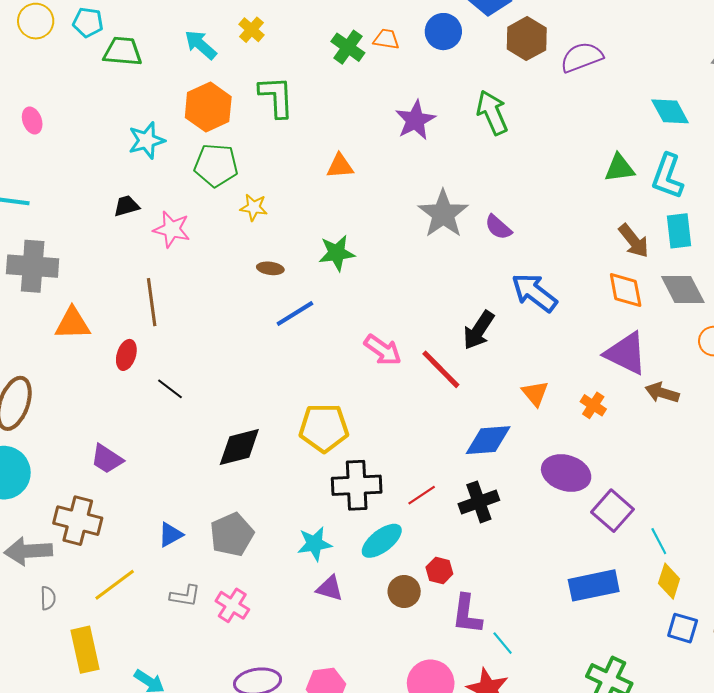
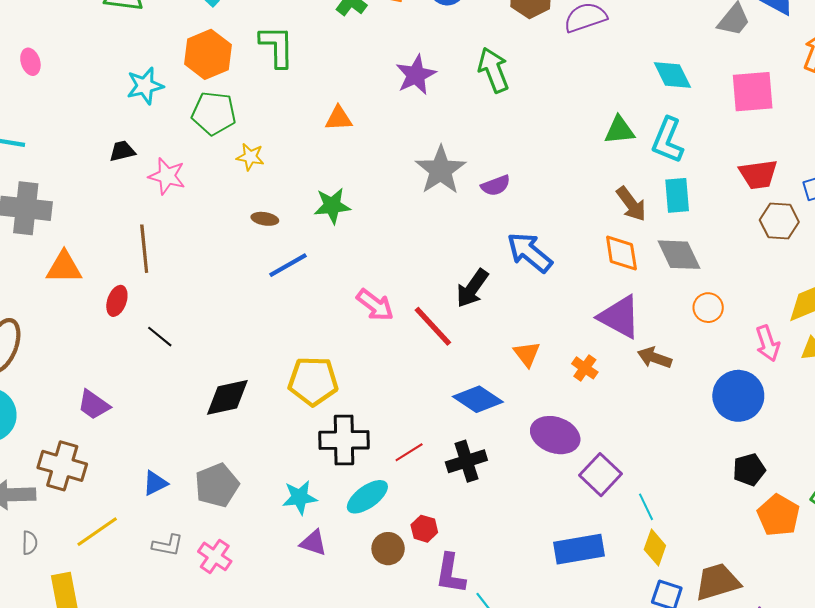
purple semicircle: (498, 227) -> (496, 185), turned -64
blue diamond: (488, 440) -> (478, 399), turned 36

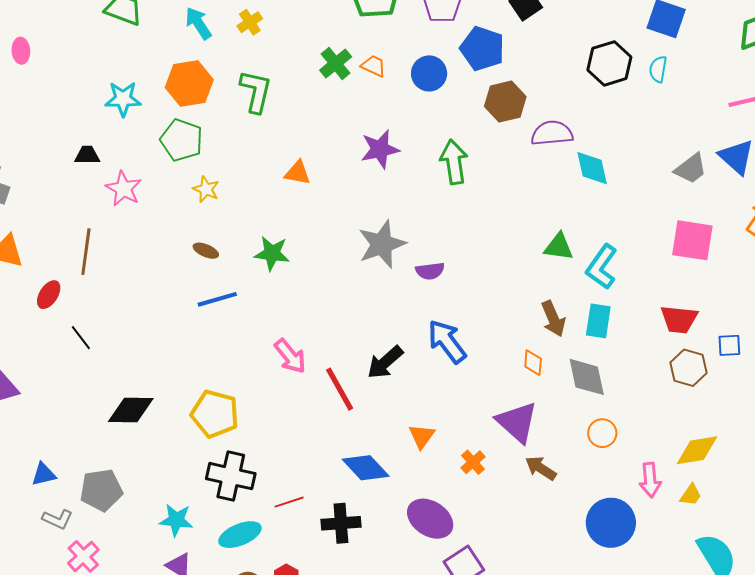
cyan diamond: (672, 75) -> (592, 168), moved
orange diamond: (621, 253) -> (533, 363), size x0.7
gray L-shape: (168, 545) -> (58, 519), moved

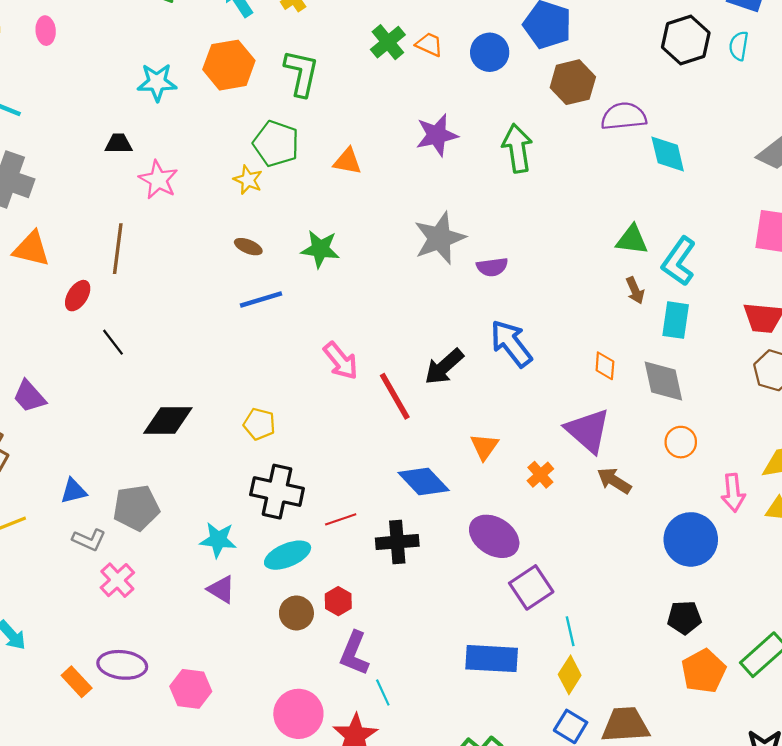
green pentagon: (182, 140) -> (276, 144), moved
brown arrow: (553, 319) -> (635, 290), moved, size x0.7
yellow pentagon: (215, 414) -> (259, 424), size x0.6

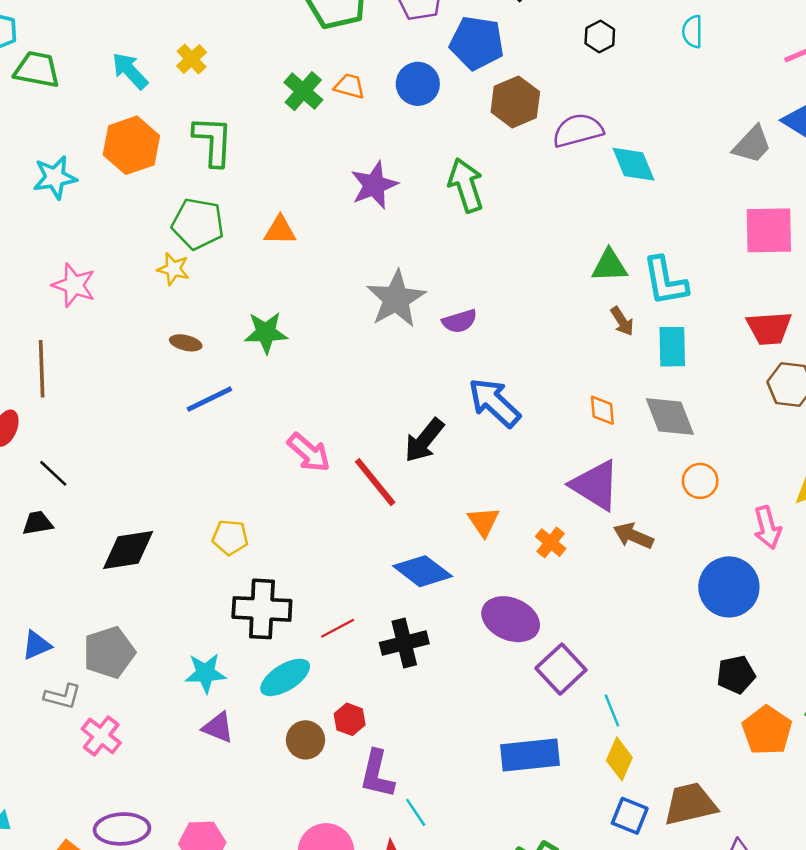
black hexagon: (686, 40) -> (600, 36), moved, size x0.6
black trapezoid: (118, 144) -> (37, 523), moved
cyan L-shape: (679, 261) -> (665, 281), turned -36

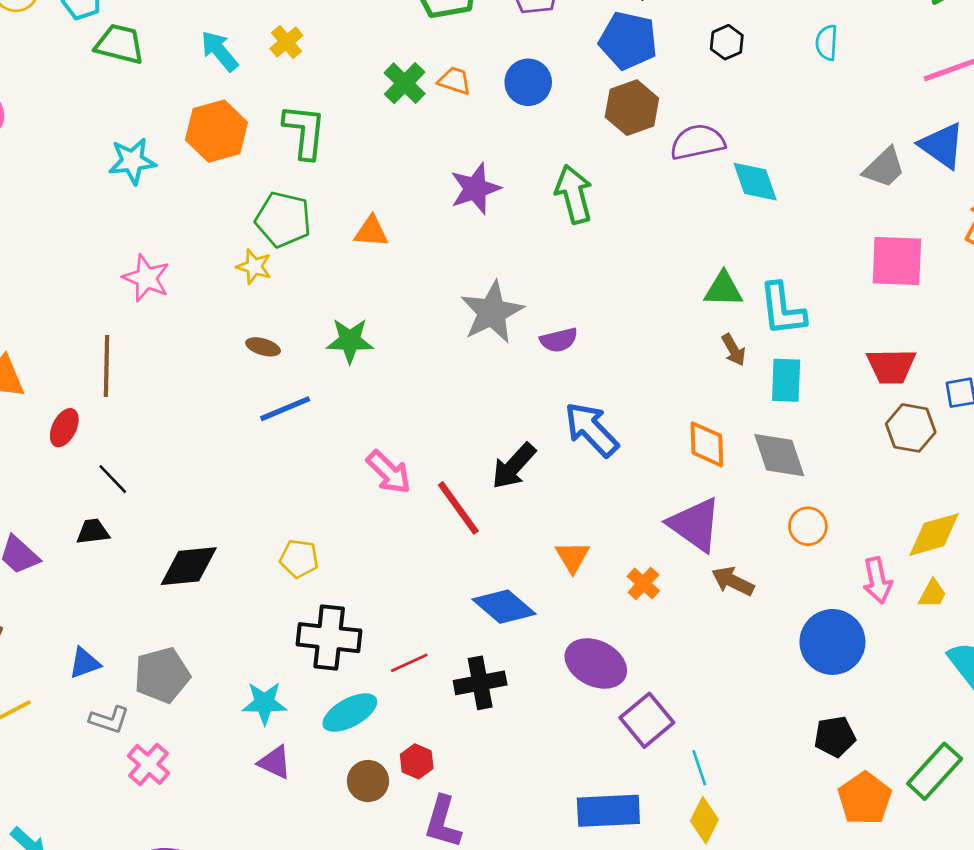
blue pentagon: (477, 43) -> (628, 41), moved
orange diamond: (602, 410) -> (707, 444), size x1.4

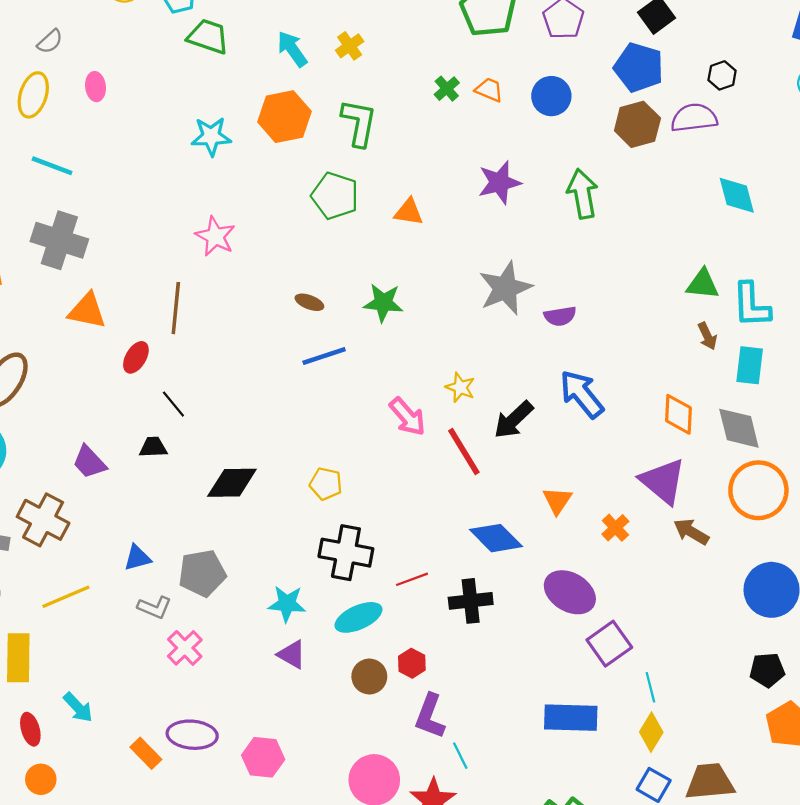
green cross: (405, 83) -> (447, 89), size x0.7
purple semicircle: (698, 142) -> (694, 118), moved
yellow star: (254, 267) -> (460, 387), moved
orange circle: (808, 526) -> (758, 490), size x1.8

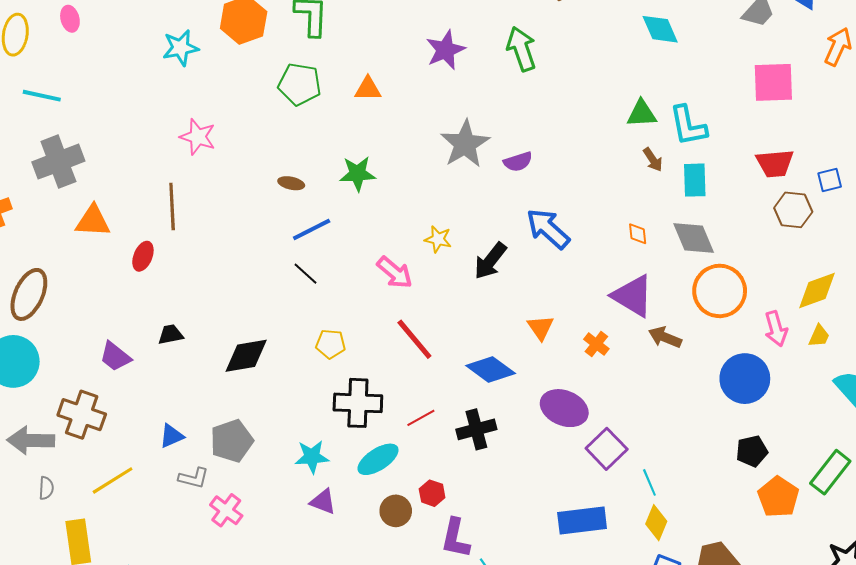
gray cross: (59, 240) -> (58, 162), turned -30
black line: (173, 404) -> (305, 274), moved
orange diamond: (679, 414) -> (638, 234), size x0.6
red line: (464, 451) -> (414, 339), moved

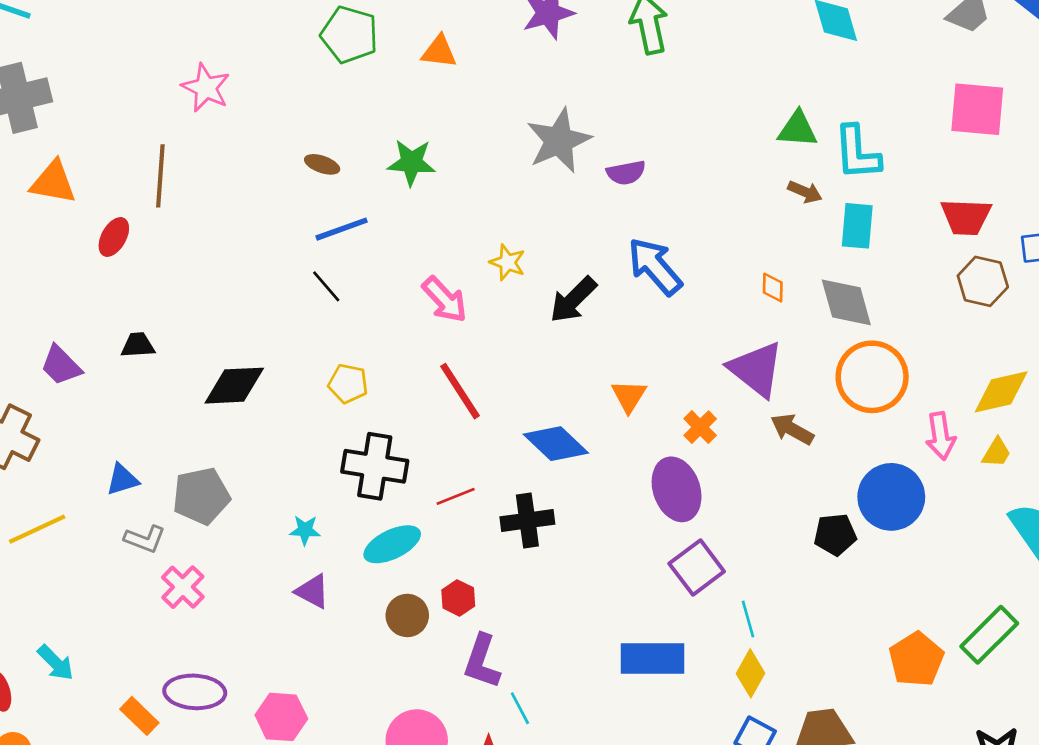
brown arrow: (653, 160) -> (805, 192), turned -40
purple ellipse: (564, 408) -> (677, 489), moved, turned 42
black pentagon: (752, 451) -> (835, 534), moved
cyan star: (312, 457) -> (305, 530), size x0.7

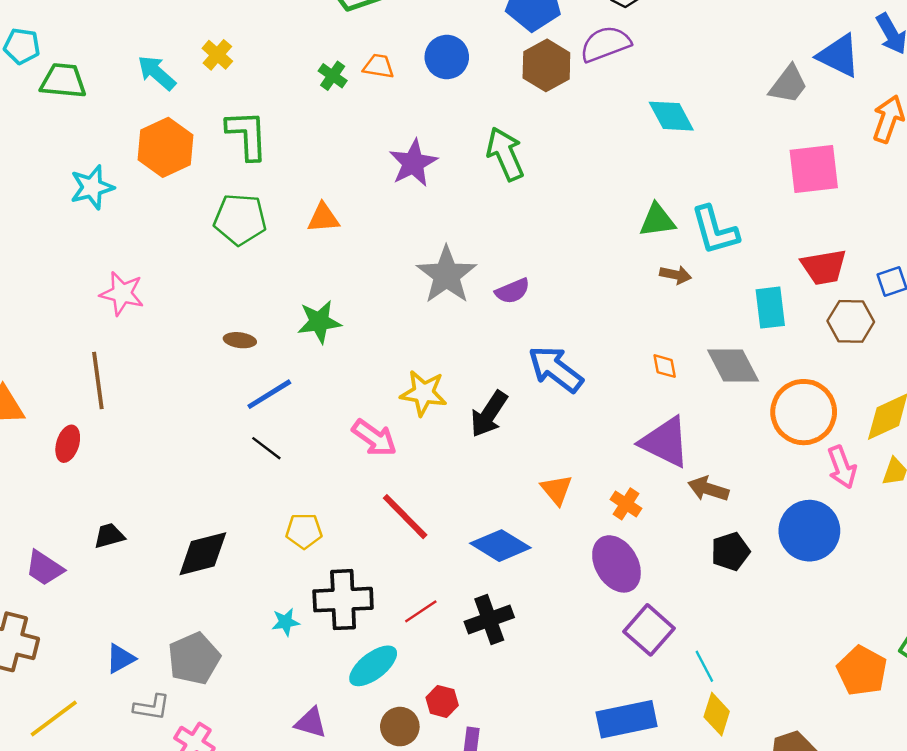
cyan rectangle: (857, 226) -> (770, 308), moved
yellow star: (508, 262) -> (423, 393), size x1.4
orange circle: (872, 377) -> (804, 412), moved
cyan star: (305, 530) -> (285, 622), moved
black pentagon: (835, 534) -> (730, 551), moved

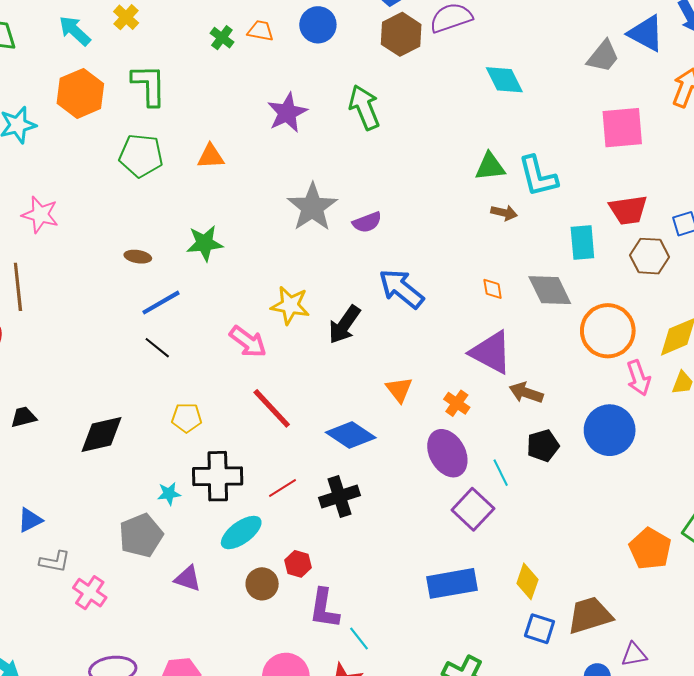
gray pentagon: (194, 658) -> (141, 535), moved
cyan line: (704, 666) -> (501, 473), moved

